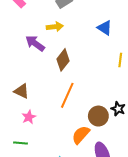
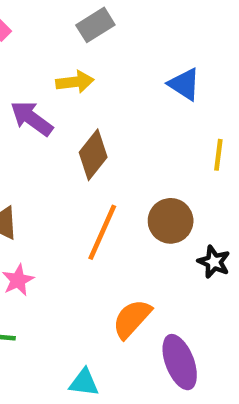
brown circle: (98, 116) -> (171, 221), moved

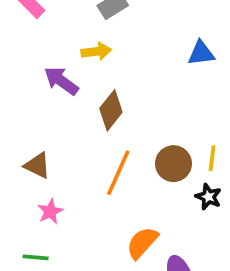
blue triangle: (184, 84) -> (201, 53), moved, turned -40
yellow line: (218, 155) -> (212, 158), moved

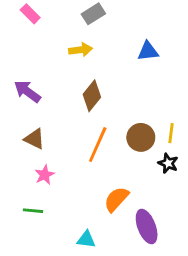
blue triangle: (201, 53) -> (148, 51), moved
purple arrow: (61, 81) -> (27, 91), moved

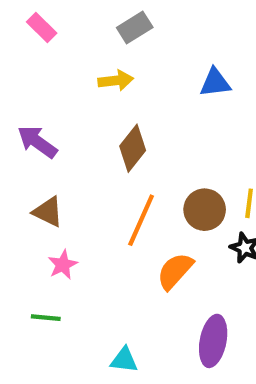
orange semicircle: (116, 199) -> (175, 271), moved
purple ellipse: (147, 226) -> (213, 341), turned 32

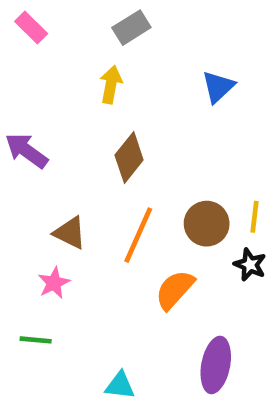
yellow arrow: (116, 80) -> (111, 85), turned -72
blue triangle: (215, 83) -> (218, 87), turned -36
brown triangle: (48, 212) -> (70, 233), moved

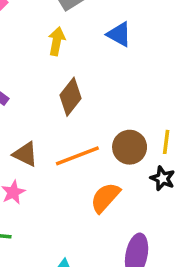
blue triangle: (218, 87) -> (119, 34), moved, turned -48
orange line: (138, 235) -> (77, 156), turned 45

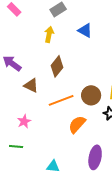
brown triangle: (25, 154) -> (31, 85), moved

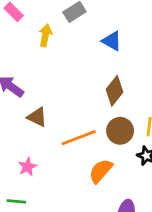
yellow arrow: (49, 34) -> (45, 35), moved
brown diamond: (57, 66) -> (115, 91), moved

